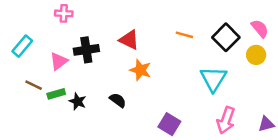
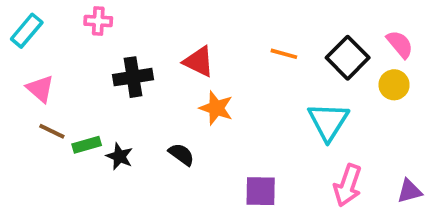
cyan rectangle: (22, 46) -> (27, 31), moved
pink triangle: (59, 61) -> (40, 89), moved, turned -42
purple square: (169, 124) -> (261, 191), turned -30

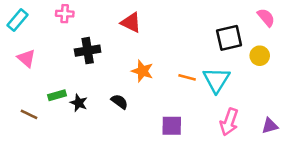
pink semicircle: (400, 44) -> (266, 17), moved
orange line: (284, 54) -> (187, 77), moved
black square: (348, 58) -> (229, 38), turned 32
red triangle: (199, 62) -> (131, 23), moved
brown line: (52, 131) -> (29, 114), moved

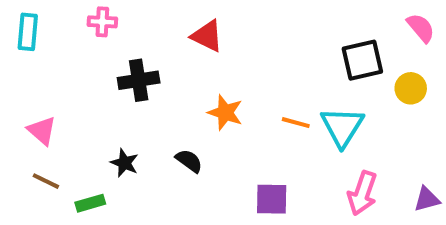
cyan rectangle: (18, 20) -> (28, 32), turned -35
pink triangle: (26, 58) -> (42, 131), moved
green rectangle: (57, 95) -> (90, 203), moved

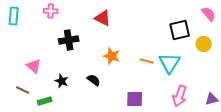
pink triangle: (42, 131) -> (34, 66), moved

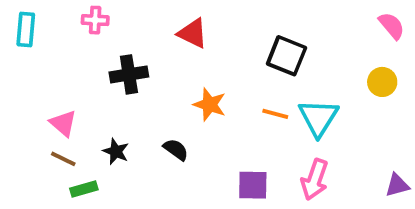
black square: (180, 30) -> (287, 56), moved, turned 35
brown line: (23, 90) -> (63, 159), moved
pink arrow: (180, 96) -> (315, 180), moved

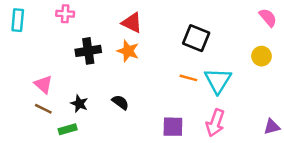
orange star: (210, 104) -> (128, 51), moved
green rectangle: (84, 189) -> (68, 129), moved

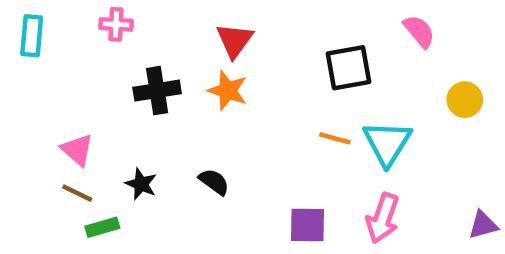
pink semicircle: (268, 18) -> (419, 31), moved
red triangle: (132, 23) -> (235, 40), turned 40
black square: (196, 38) -> (349, 68), turned -32
green rectangle: (68, 129) -> (102, 227), moved

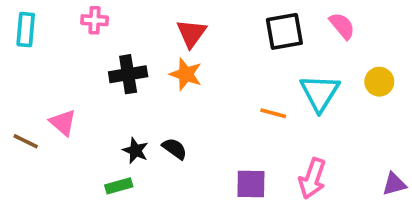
black square: (349, 68) -> (284, 31), moved
cyan triangle: (387, 143) -> (320, 93), moved
black star: (141, 184) -> (135, 151), moved
brown line: (77, 193) -> (26, 141), moved
green rectangle: (102, 227) -> (119, 186), moved

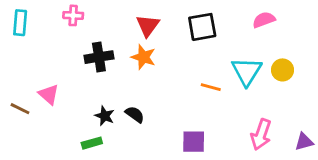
pink semicircle: (342, 26) -> (264, 20), turned -70
black square: (284, 31) -> (202, 27), moved
yellow circle: (379, 82) -> (282, 70), moved
pink arrow: (312, 178) -> (261, 134), moved

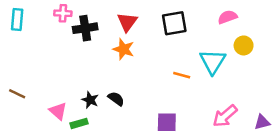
black cross: (99, 57) -> (85, 28), moved
yellow circle: (282, 70) -> (244, 45), moved
pink triangle: (49, 94) -> (58, 111), moved
pink arrow: (261, 134) -> (225, 116), turned 30

